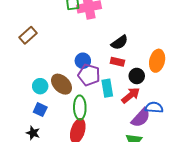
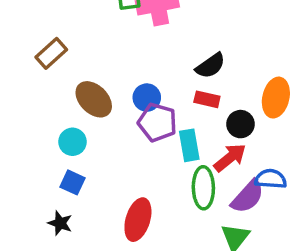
brown ellipse: (61, 84) -> (94, 99), moved
green ellipse: (80, 107) -> (203, 188), moved

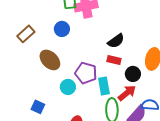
blue circle: (147, 98) -> (62, 29), moved
cyan circle: (73, 142) -> (68, 87), moved

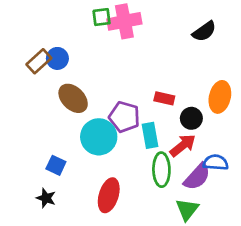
blue circle: (62, 29) -> (57, 58), moved
black semicircle: (116, 41) -> (204, 31), moved
cyan circle: (68, 87) -> (99, 137), size x1.6

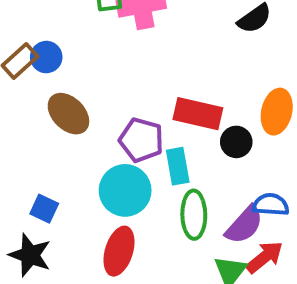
red rectangle: (164, 98) -> (198, 114), size x1.6
cyan circle: (99, 137) -> (125, 190), moved
red arrow: (183, 145) -> (265, 257), moved
black star: (46, 198) -> (30, 255), size x1.5

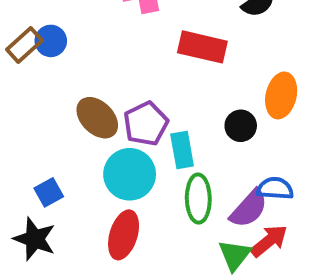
brown ellipse: (68, 114) -> (97, 118), moved
red rectangle: (198, 114) -> (202, 47), moved
purple pentagon: (141, 140) -> (146, 124), turned 30
blue square: (44, 209) -> (49, 192), turned 36

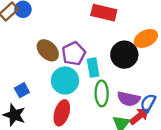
orange ellipse: (281, 95) -> (146, 38), turned 50
black circle: (241, 126) -> (124, 55), size x1.6
blue semicircle: (275, 188) -> (148, 103), moved, turned -66
purple semicircle: (249, 209) -> (129, 99), turned 60

